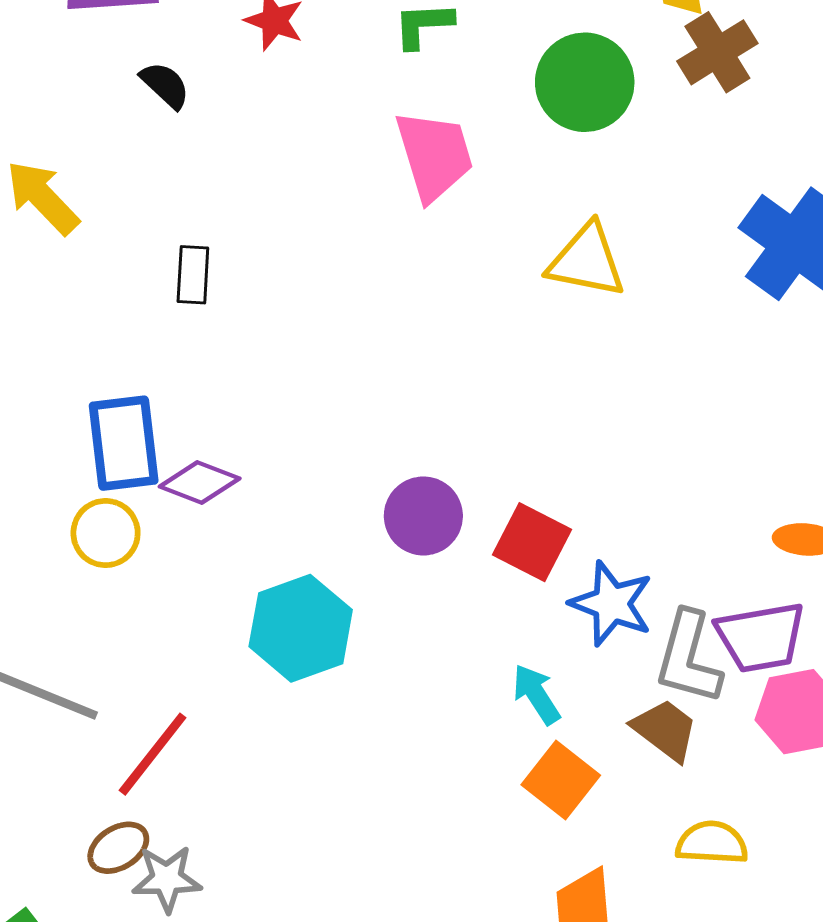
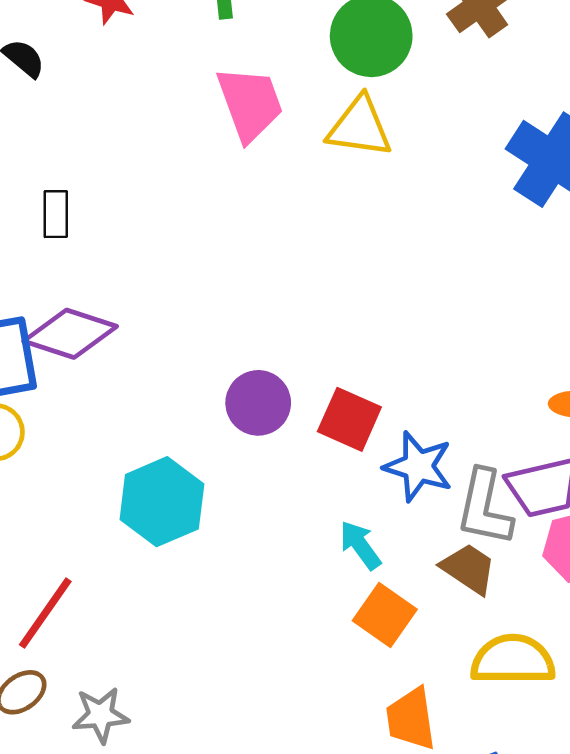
yellow triangle: (587, 261) -> (360, 127), moved
purple diamond: (200, 483) -> (70, 334), moved, size x1.4
yellow semicircle: (712, 843) -> (513, 660), size x1.4
gray star: (167, 879) -> (101, 715), moved

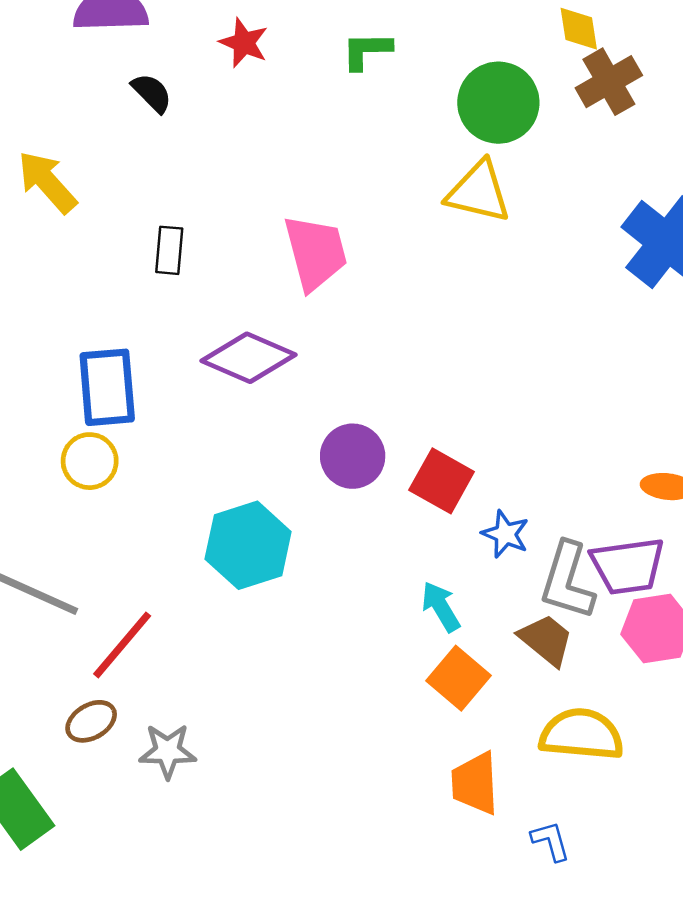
pink trapezoid: (250, 104) -> (316, 253), moved
purple diamond: (70, 334) -> (248, 358), moved
blue star: (418, 466) -> (505, 534), size x0.7

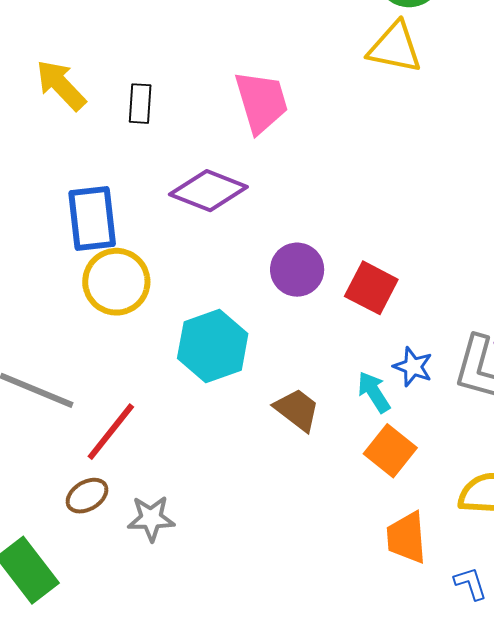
yellow arrow: (47, 182) -> (61, 85), moved
yellow circle: (90, 461) -> (116, 282), moved, size x1.4
blue star: (505, 534) -> (413, 367), moved
brown trapezoid: (546, 640) -> (297, 410), moved

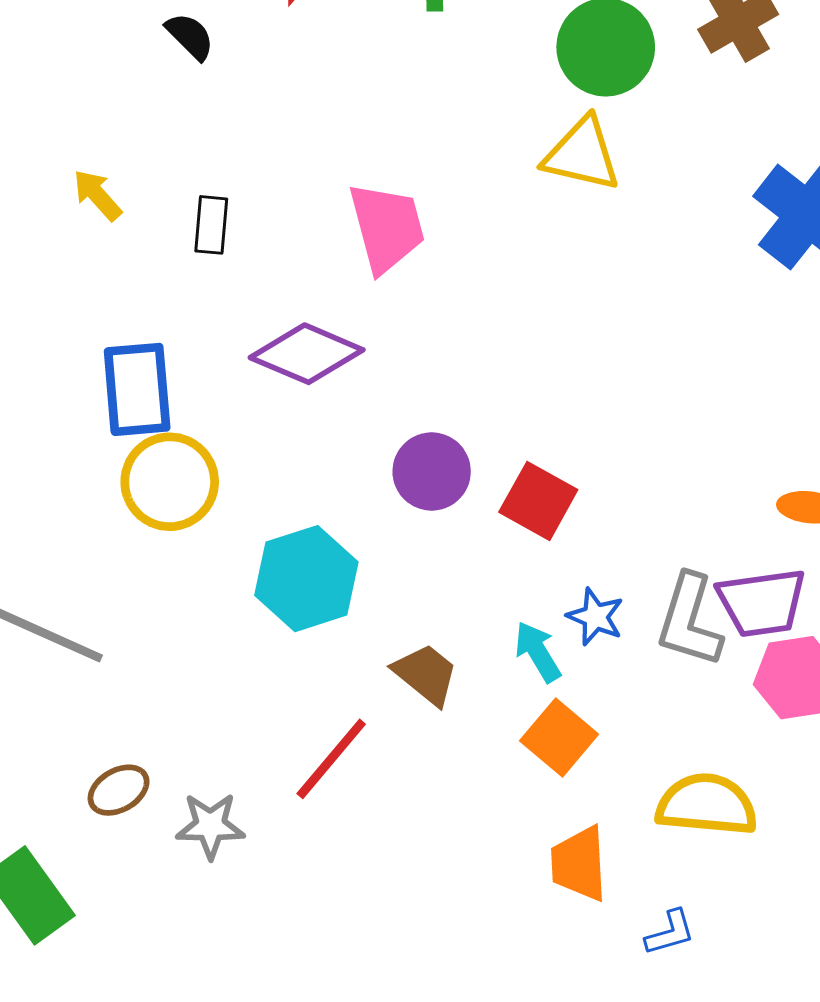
yellow arrow: (61, 85) -> (97, 195), size x0.7
red line: (111, 432) -> (331, 759), moved
blue L-shape: (471, 583) -> (670, 933), turned 90

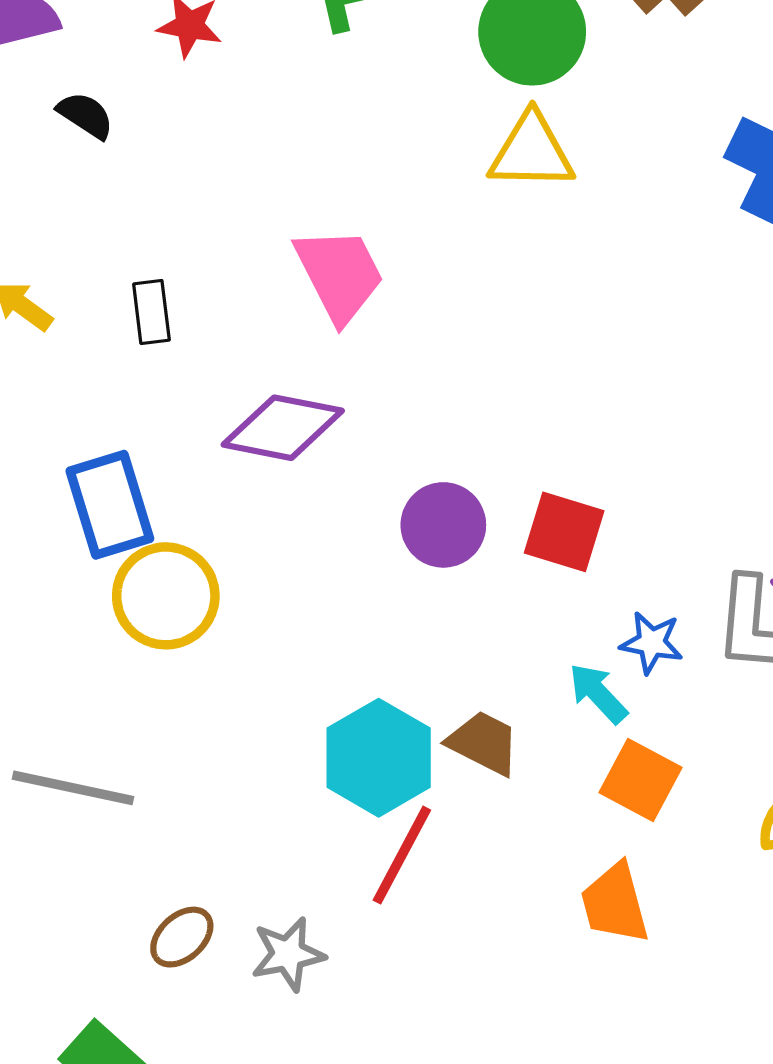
cyan hexagon: (306, 579) -> (379, 758), moved
orange trapezoid: (579, 864) -> (615, 903), moved

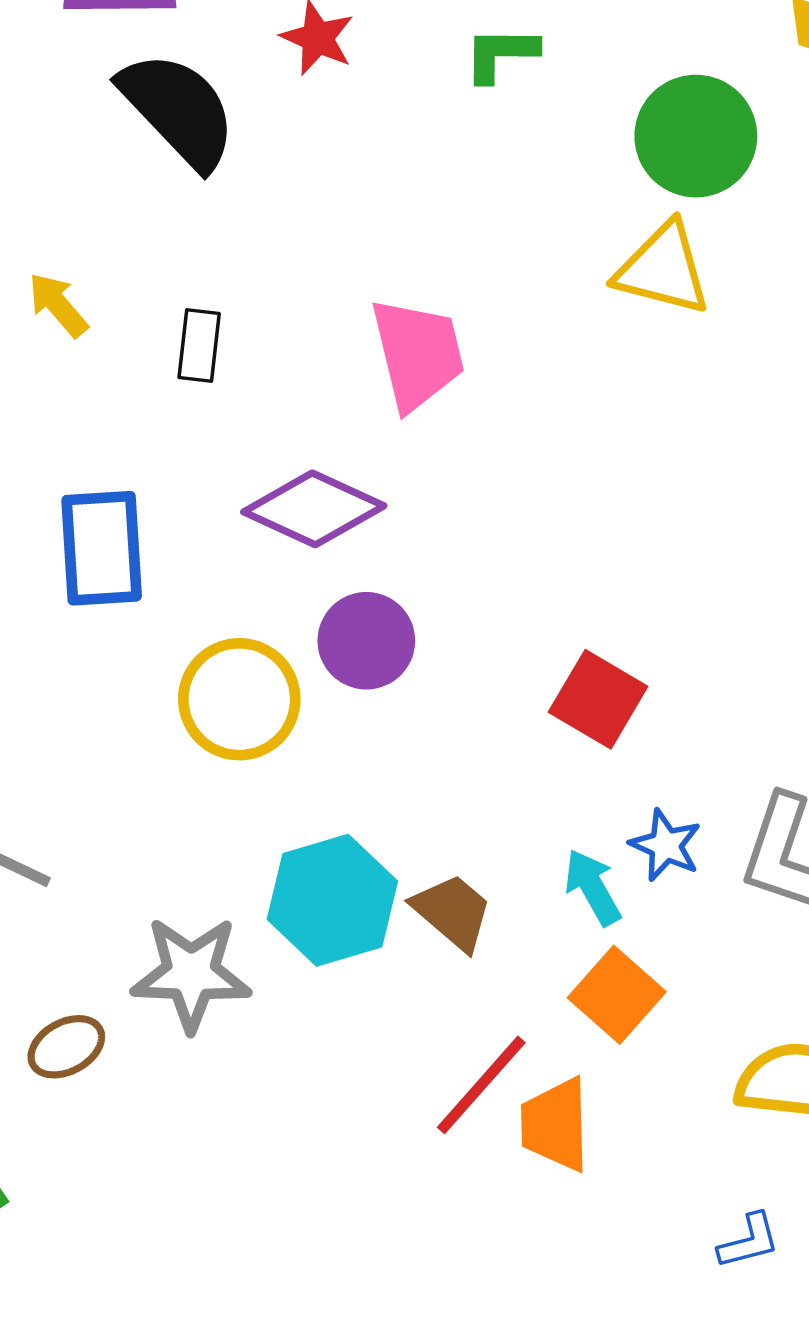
black semicircle: (85, 115) -> (178, 110), size x2.0
purple circle: (443, 525) -> (366, 641), moved
yellow circle: (166, 596) -> (239, 699), moved
red line: (402, 855) -> (481, 1085), moved
gray star: (288, 954) -> (191, 974), moved, size x1.4

